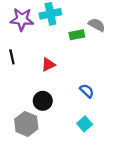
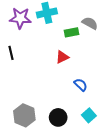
red triangle: (48, 64) -> (62, 57), moved
black circle: (43, 101) -> (58, 117), moved
cyan square: (85, 124) -> (89, 115), moved

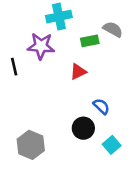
purple star: (20, 18) -> (41, 46), moved
black circle: (58, 117) -> (83, 128), moved

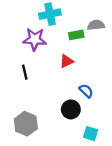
gray semicircle: (113, 29) -> (96, 25), turned -35
black line: (14, 67) -> (25, 72), moved
cyan square: (112, 145) -> (91, 134), moved, turned -32

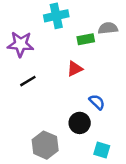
purple star: (35, 39) -> (21, 44), moved
black line: (25, 72) -> (28, 81), turned 72
gray hexagon: (26, 124) -> (45, 145), moved

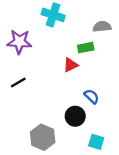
cyan cross: (56, 16) -> (53, 15), turned 30
green rectangle: (86, 39) -> (86, 48), moved
black line: (28, 81) -> (18, 82), moved

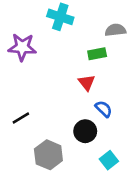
red triangle: (71, 65) -> (87, 83), moved, turned -42
black line: (18, 82) -> (21, 118), moved
cyan square: (96, 142) -> (109, 160), turned 35

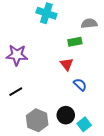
purple star: (22, 47) -> (17, 55), moved
black circle: (85, 131) -> (66, 115), moved

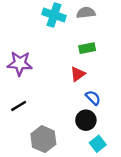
gray semicircle: (89, 23) -> (86, 13), moved
red triangle: (67, 64) -> (78, 74), turned 32
black circle: (66, 115) -> (86, 120), moved

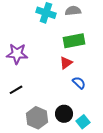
green rectangle: (87, 48) -> (74, 41), size x1.5
black circle: (86, 120) -> (64, 114), moved

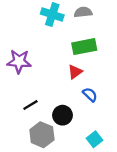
black line: (16, 90) -> (30, 105), moved
black circle: (64, 114) -> (63, 115), moved

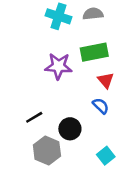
purple star: (19, 61) -> (58, 66), moved
red triangle: (75, 72) -> (106, 80), moved, turned -35

